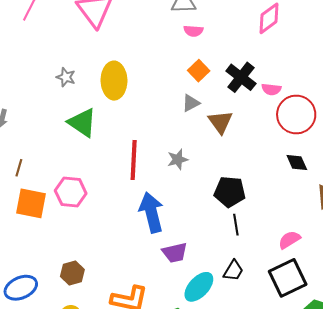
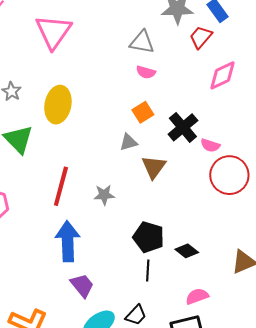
black diamond: (297, 163) -> (187, 251), moved, turned -40
purple trapezoid: (175, 253) -> (82, 285), turned -128

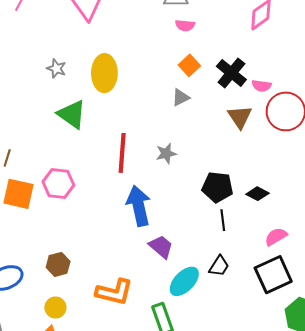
brown triangle: (154, 167) -> (240, 117), moved

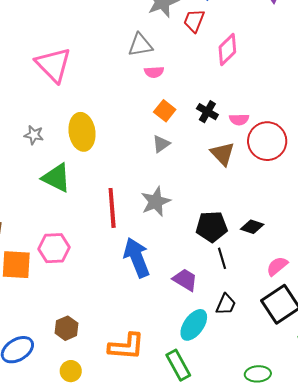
black cross: (231, 73) -> (207, 112), size x0.7
gray star: (166, 154) -> (156, 202), size x1.4
purple trapezoid: (161, 247) -> (185, 280), moved

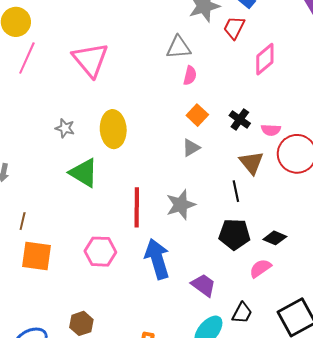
pink semicircle: (154, 72) -> (190, 76), turned -78
pink hexagon: (54, 248) -> (100, 252), moved
black line: (222, 258) -> (236, 191), moved
pink semicircle: (277, 266) -> (260, 268), moved

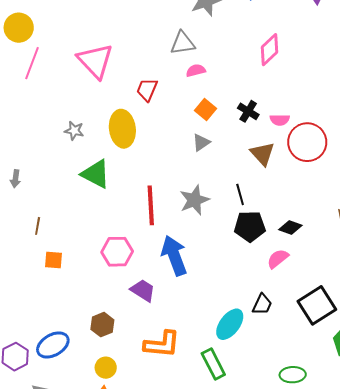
red trapezoid: (234, 28) -> (147, 90), moved
pink semicircle: (190, 76) -> (196, 70), turned -114
black line: (236, 191) -> (240, 194), moved
orange square: (37, 256) -> (54, 260), size x0.6
purple trapezoid: (204, 285) -> (143, 290), moved

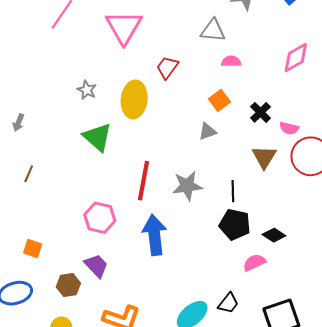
pink semicircle: (196, 70) -> (231, 61), moved
orange square: (54, 260) -> (33, 249), moved
purple trapezoid: (143, 290) -> (96, 266), moved

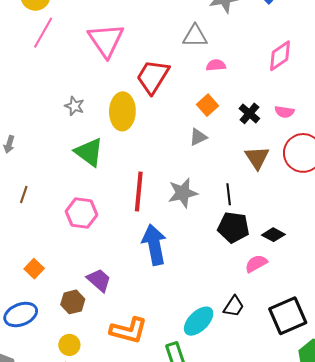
red trapezoid: (167, 67) -> (153, 77), size x1.5
pink semicircle: (289, 128) -> (284, 112), moved
pink hexagon: (100, 218) -> (82, 213), moved
orange square: (33, 249) -> (34, 269), turned 30

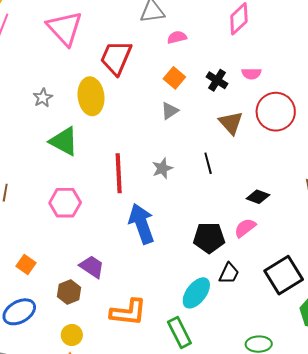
gray star: (74, 106) -> (43, 98), turned 30
gray star: (183, 193) -> (162, 168), size x0.7
black pentagon: (233, 227) -> (209, 238), moved

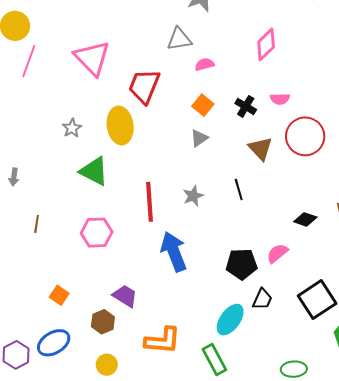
black diamond: (258, 197) -> (305, 219), moved

